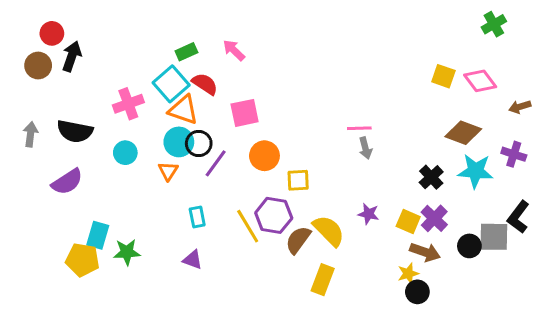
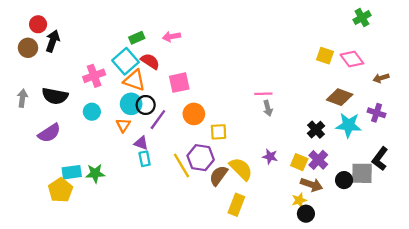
pink arrow: (234, 50) -> (171, 37), turned -54
cyan rectangle: (98, 235) -> (72, 172), turned 66
green star: (127, 252) -> (95, 173), moved
yellow pentagon: (82, 260) -> (60, 190), turned 30
purple triangle: (193, 260) -> (141, 143), moved

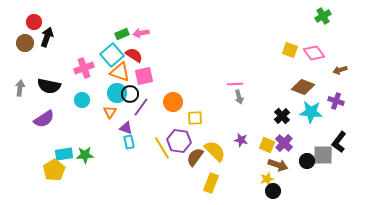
pink arrow: (171, 37) -> (141, 33), moved
pink square: (179, 83) -> (144, 76), moved

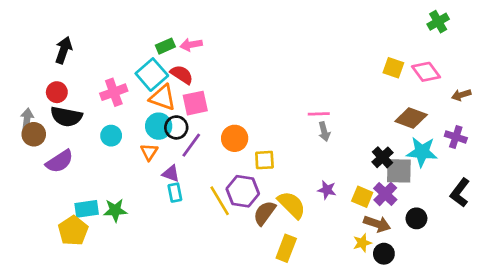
red circle: (34, 22) -> (57, 92), moved
brown circle: (25, 43) -> (34, 134), moved
gray square: (323, 155) -> (399, 171), moved
black circle: (273, 191) -> (384, 254), moved

